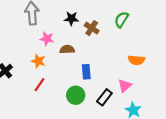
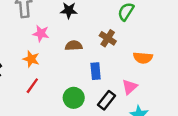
brown cross: (92, 28) -> (108, 38), moved
brown semicircle: (67, 49) -> (74, 46), moved
blue rectangle: (86, 72) -> (96, 71), moved

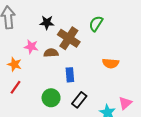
pink star: (41, 33) -> (31, 47), moved
brown cross: (108, 38) -> (69, 38), moved, size x1.5
pink triangle: (130, 87) -> (125, 103), moved

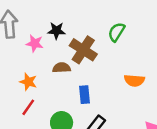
pink star: (31, 47) -> (35, 43), moved
orange star: (14, 64) -> (28, 82), moved
red line: (16, 87) -> (28, 107), moved

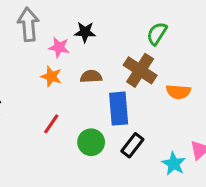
brown cross: (83, 50) -> (140, 70), moved
orange star: (28, 82) -> (51, 76), moved
blue rectangle: (85, 95) -> (119, 109), size x1.5

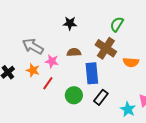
gray arrow: (28, 24) -> (33, 46), moved, turned -55
pink star: (59, 47) -> (52, 61), moved
orange star: (51, 76) -> (33, 70), moved

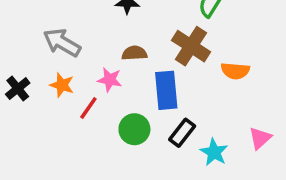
pink star: (52, 61) -> (110, 80), moved
cyan star: (128, 109) -> (214, 152), moved

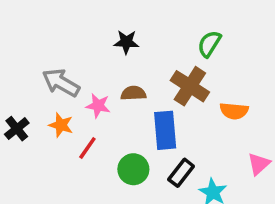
pink star: (110, 80) -> (98, 106), moved
pink triangle: (260, 138) -> (259, 164), moved

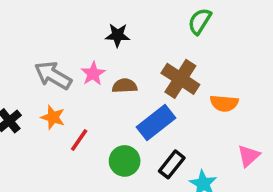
green semicircle: (209, 44) -> (200, 21), moved
pink star: (98, 106) -> (93, 74), moved, turned 30
blue rectangle: (165, 130) -> (156, 123), turned 57

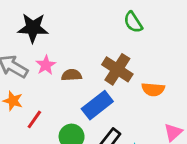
green semicircle: (200, 21) -> (133, 22), turned -65
black star: (118, 35) -> (33, 28), moved, size x1.5

